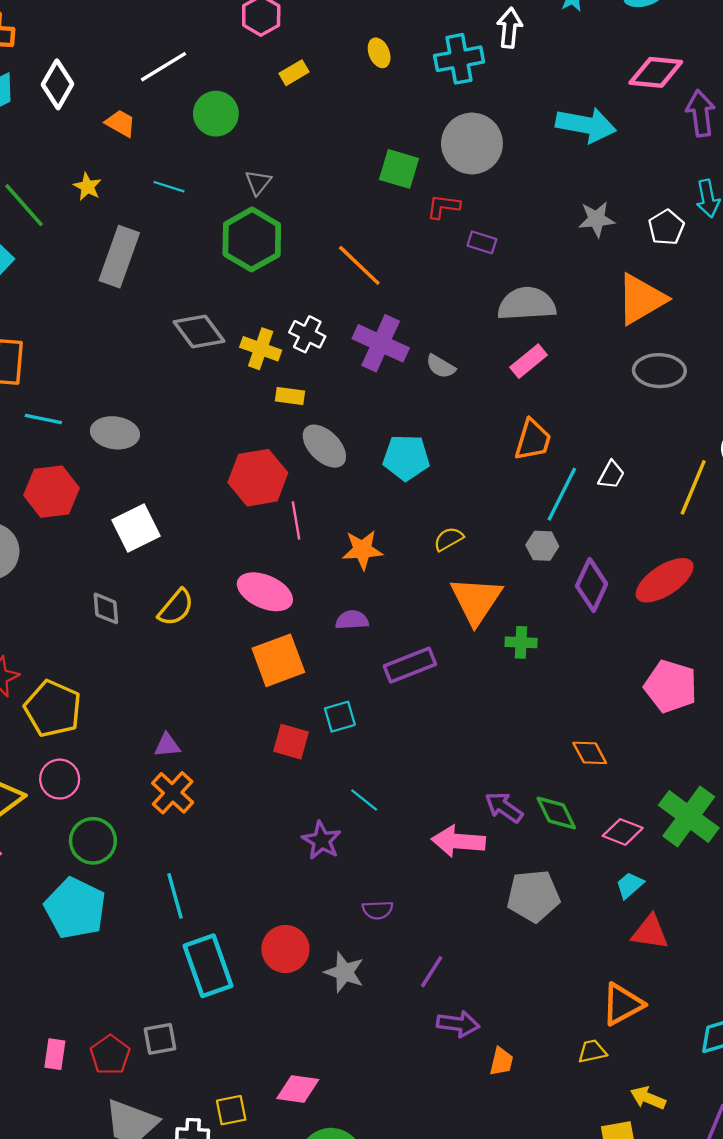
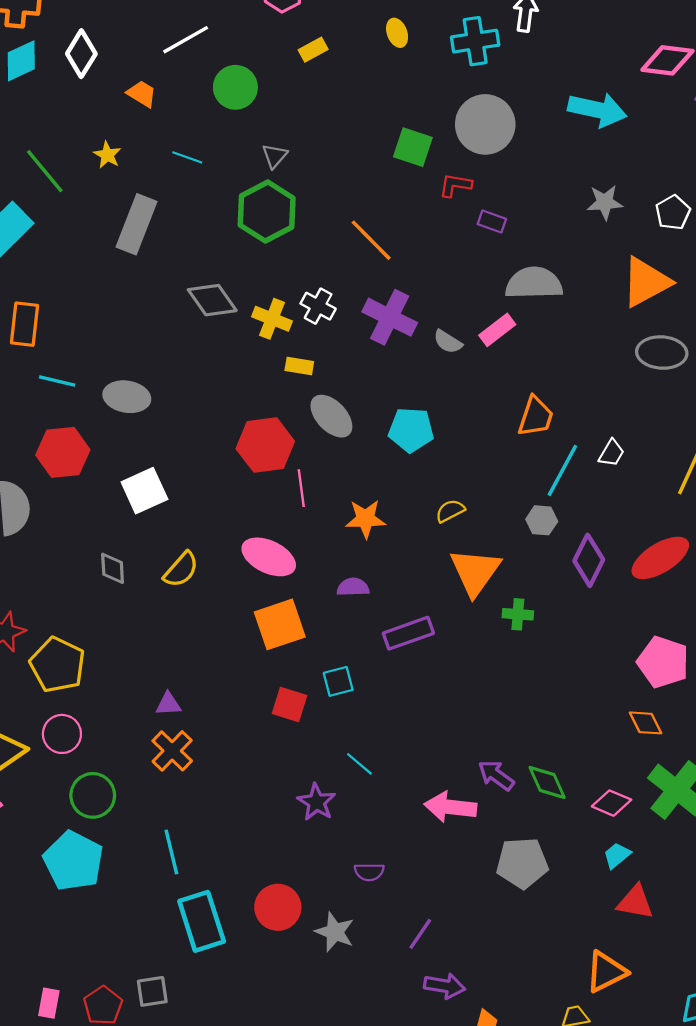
pink rectangle: (529, 361) -> (497, 330), moved
orange diamond: (590, 753) -> (646, 723), moved

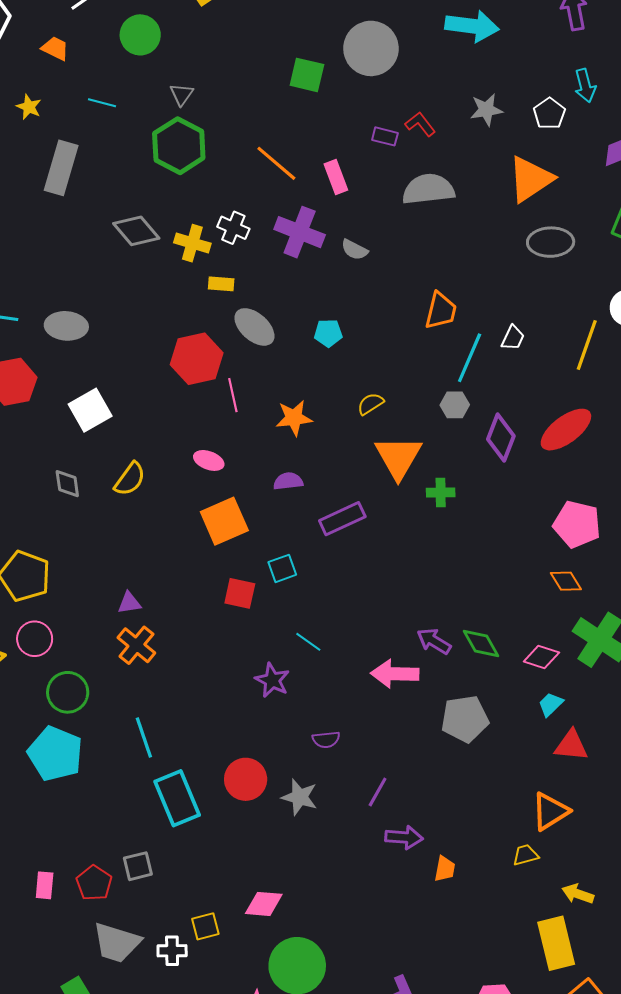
red L-shape: (455, 185) -> (420, 124), moved, turned 48
pink rectangle: (497, 330) -> (336, 177), moved, turned -68
cyan pentagon: (411, 430) -> (328, 333), size x0.7
pink ellipse: (269, 557) -> (209, 460), size x0.6

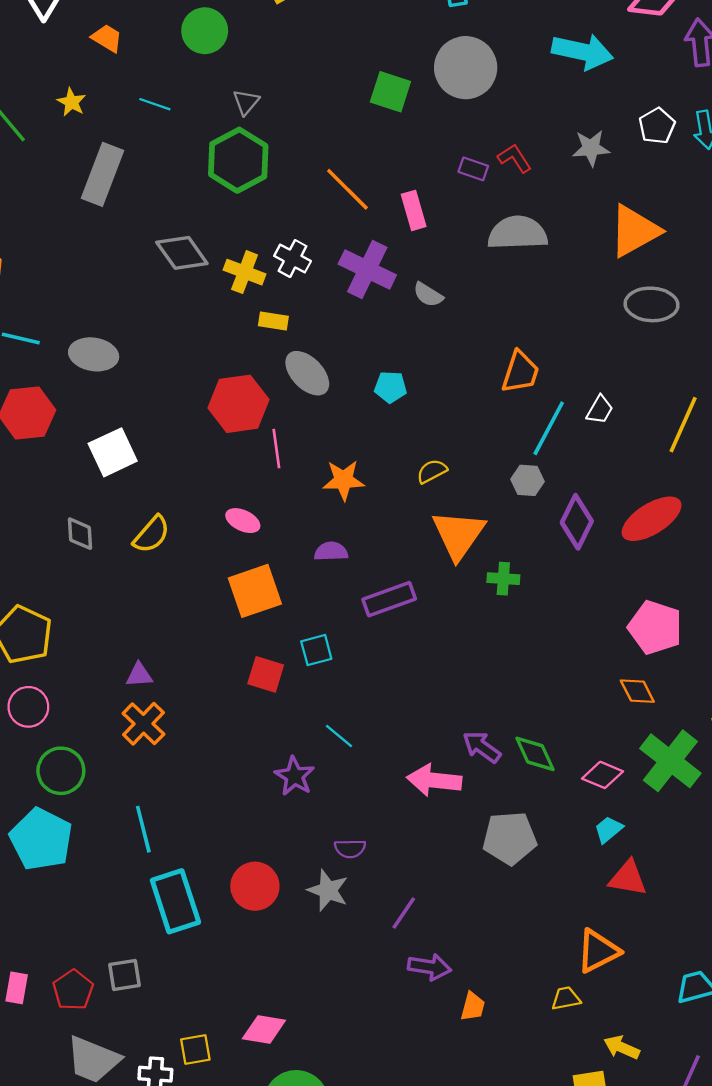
white pentagon: (549, 114) -> (657, 126), moved
gray star: (300, 797) -> (328, 890), moved

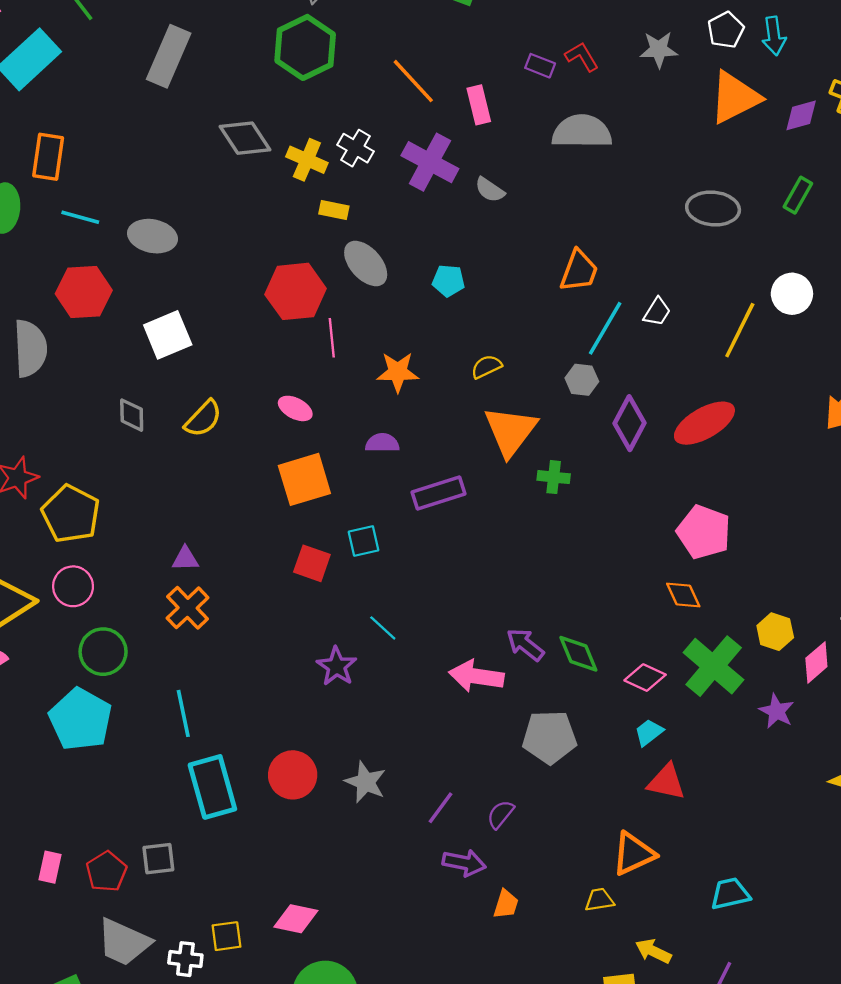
orange triangle: (635, 231) -> (735, 97), moved
purple semicircle: (350, 849) -> (500, 814), moved, turned 128

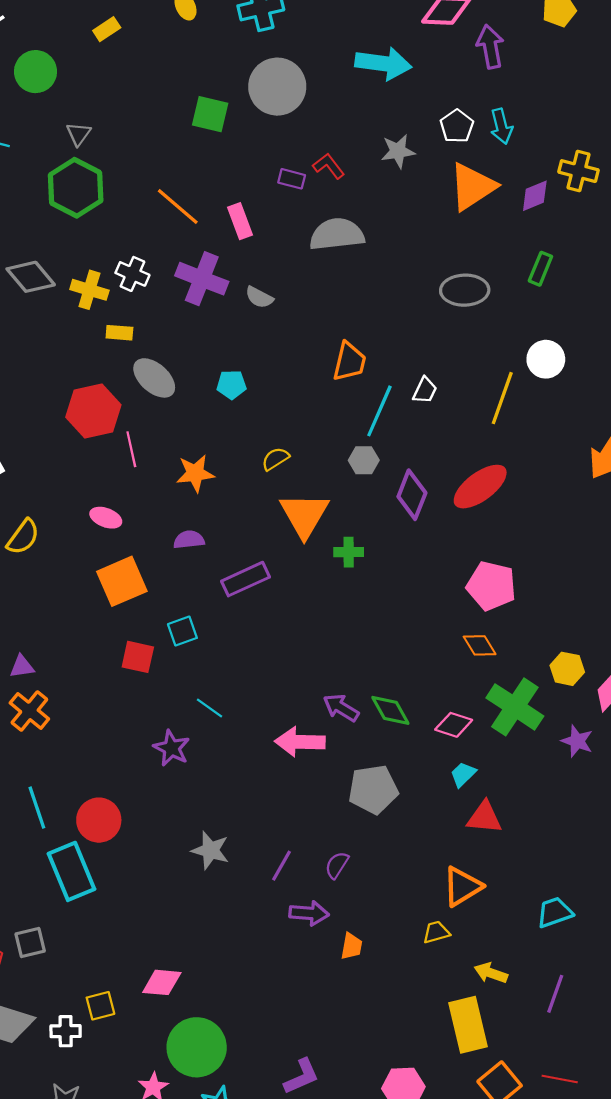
red circle: (293, 775) -> (99, 820), moved

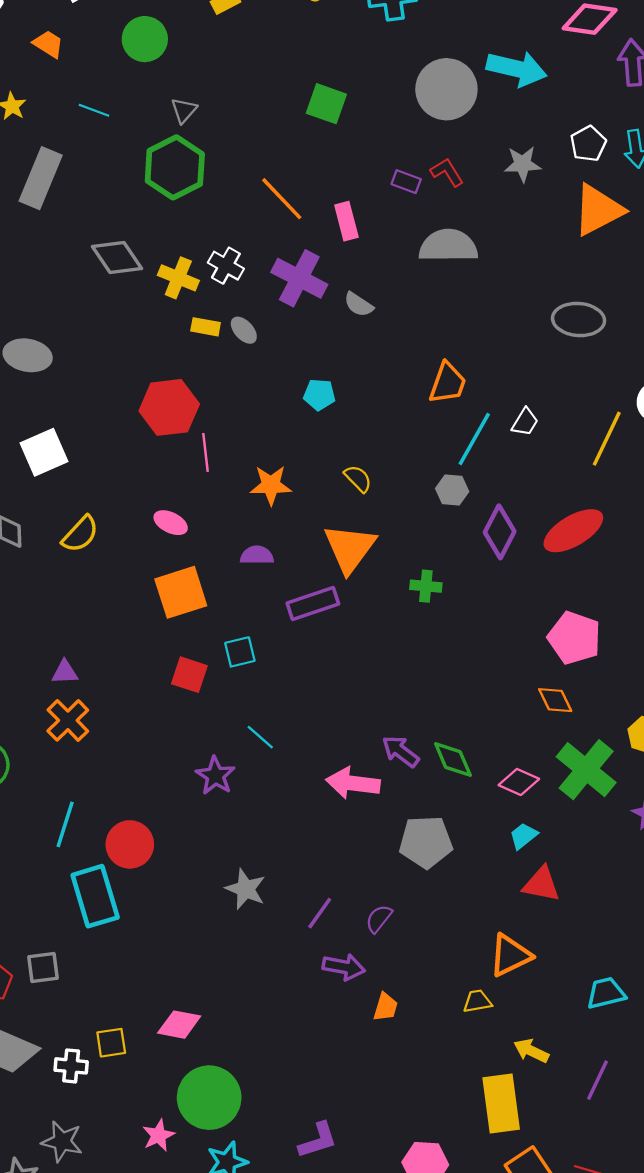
gray circle: (277, 87) -> (446, 89), moved
gray ellipse: (154, 378) -> (244, 330), moved, size x0.6
yellow semicircle: (275, 459) -> (358, 479), turned 72
orange triangle: (304, 515) -> (350, 548), moved
cyan line: (37, 808) -> (65, 824), turned 30

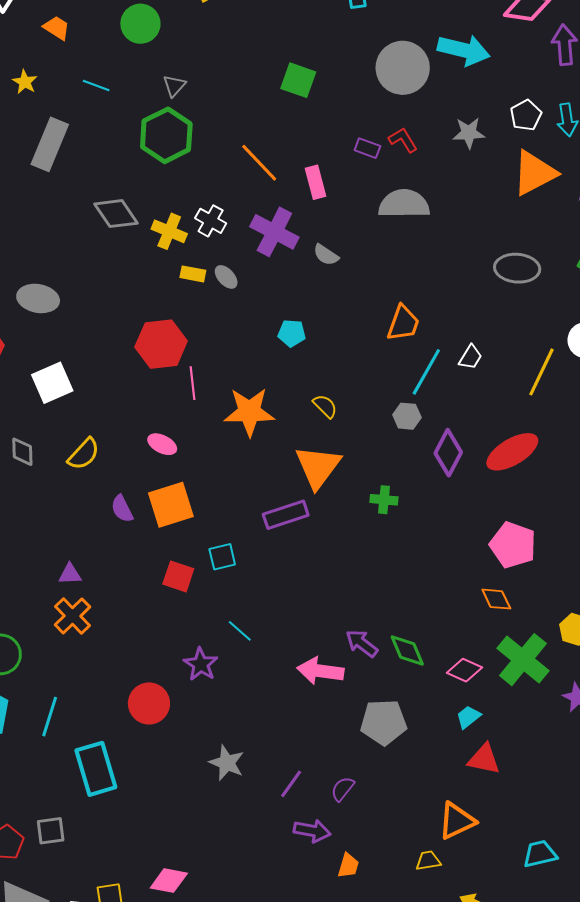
orange star: (271, 485) -> (249, 412), size x1.4
purple semicircle: (257, 555) -> (122, 509), moved, turned -116
cyan line: (65, 824) -> (50, 717), moved
red circle: (130, 844) -> (149, 703), moved

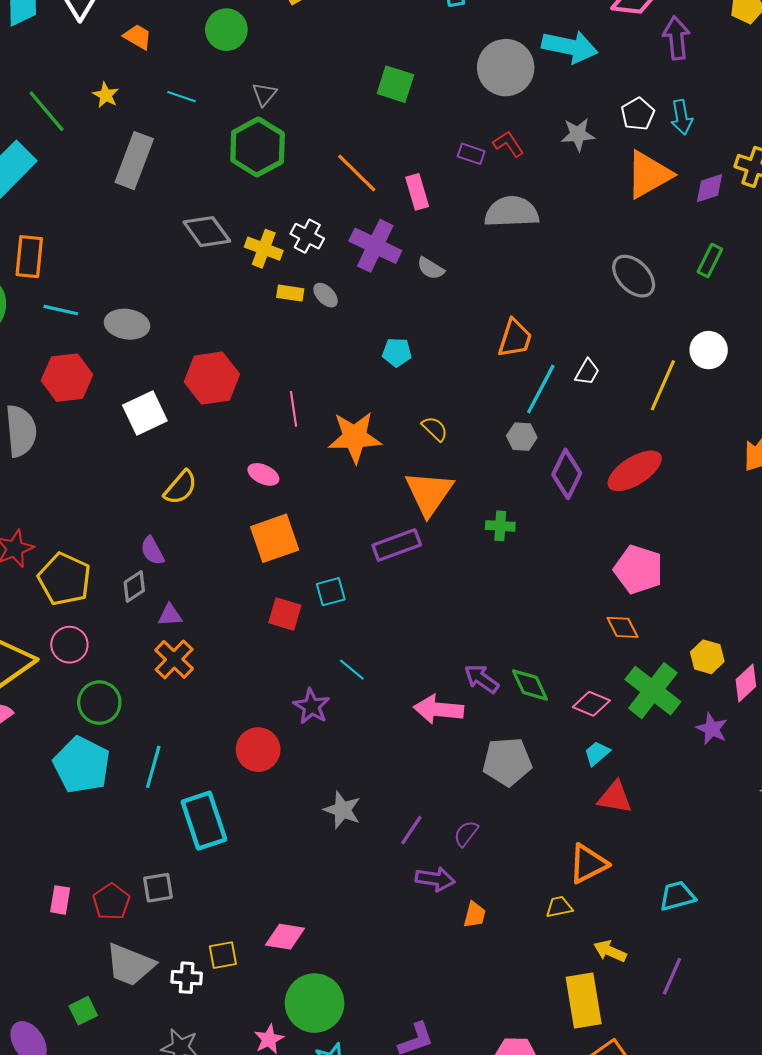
gray ellipse: (517, 268) -> (634, 276), turned 42
red hexagon: (161, 344) -> (212, 378), moved
gray diamond: (22, 452) -> (134, 586), moved, turned 60
purple semicircle: (122, 509) -> (152, 551), moved

